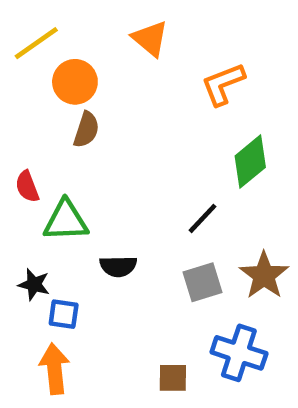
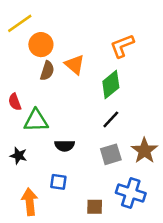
orange triangle: (150, 39) -> (75, 65), moved
green diamond: (250, 162) -> (111, 84), moved
blue square: (64, 314) -> (58, 182), moved

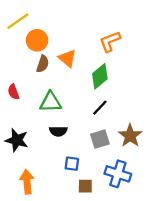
green triangle: (36, 121) -> (50, 102), moved
black star: (18, 156) -> (17, 140), size x1.5
blue square: (58, 182) -> (72, 164), moved

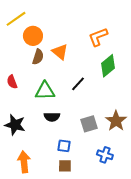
green diamond: (100, 76) -> (108, 66), moved
black line: (100, 108) -> (78, 84), moved
blue cross: (118, 174) -> (105, 155), size x0.7
brown square: (85, 186) -> (65, 166), moved

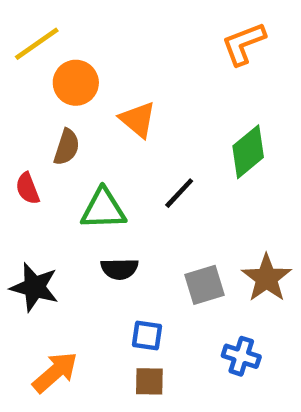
orange L-shape: (98, 37) -> (244, 44), moved
brown semicircle: (38, 57) -> (67, 147), moved
orange arrow: (24, 162) -> (55, 372), turned 55

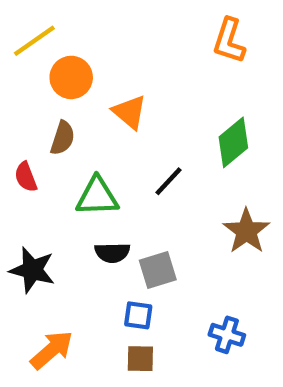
orange L-shape: (244, 44) -> (229, 41), turned -51
brown star: (267, 278) -> (246, 231), moved
gray square: (204, 285) -> (158, 270), moved

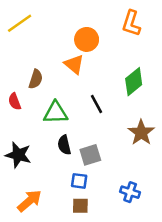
orange circle: (71, 77) -> (87, 39), moved
black line: (169, 181) -> (97, 104), turned -72
black semicircle: (112, 253) -> (64, 145), turned 78

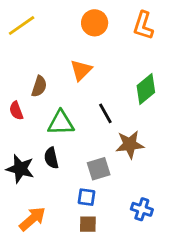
orange circle: (87, 39) -> (95, 23), moved
orange triangle: (74, 64) -> (81, 70), turned 35
brown star: (141, 133) -> (130, 144), moved, turned 30
black semicircle: (64, 145) -> (51, 158), moved

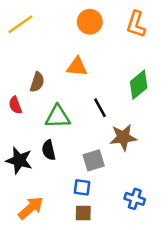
orange triangle: (81, 70) -> (77, 67), turned 50

